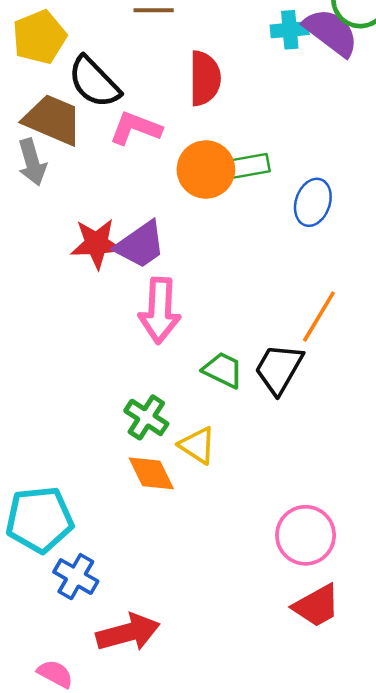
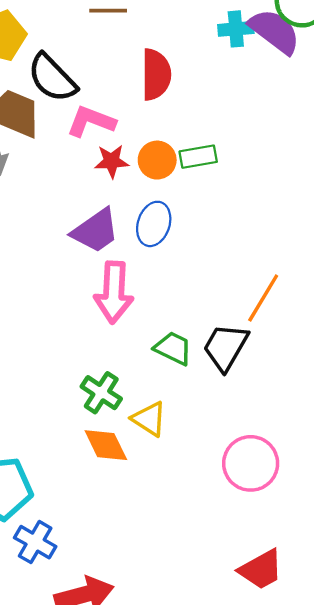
orange circle: (206, 169) -> (157, 160), size x0.7
blue ellipse: (313, 202) -> (154, 224), moved
red star: (97, 244) -> (112, 161), moved, size x0.7
pink circle: (306, 535) -> (251, 463), moved

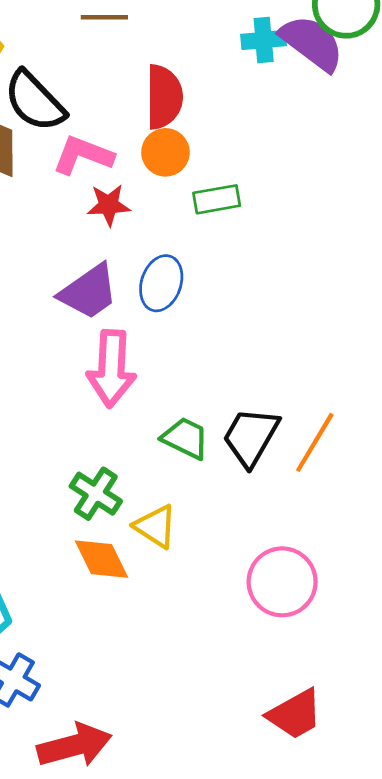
orange circle: (157, 160) -> (165, 152), moved
orange line: (263, 298) -> (315, 442), moved

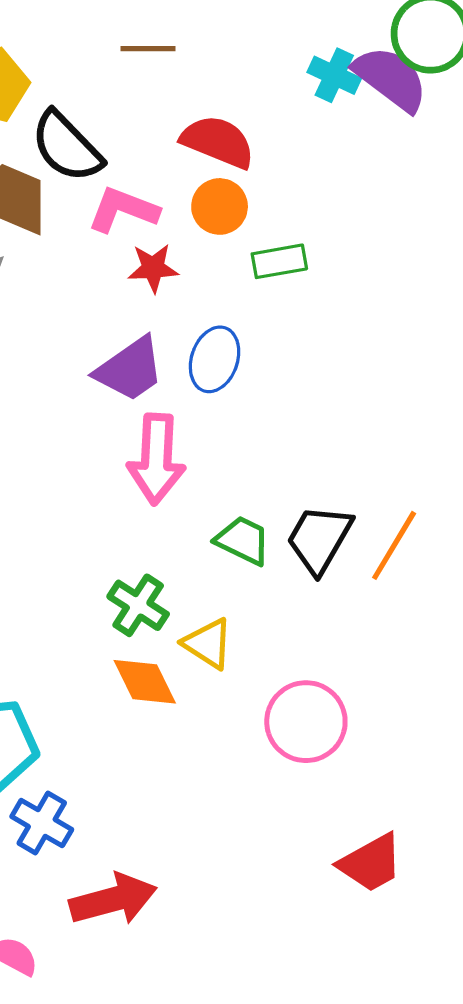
cyan cross: (264, 40) -> (334, 75), turned 30
red semicircle: (164, 97) -> (218, 142), turned -68
pink circle: (282, 582) -> (306, 722), moved

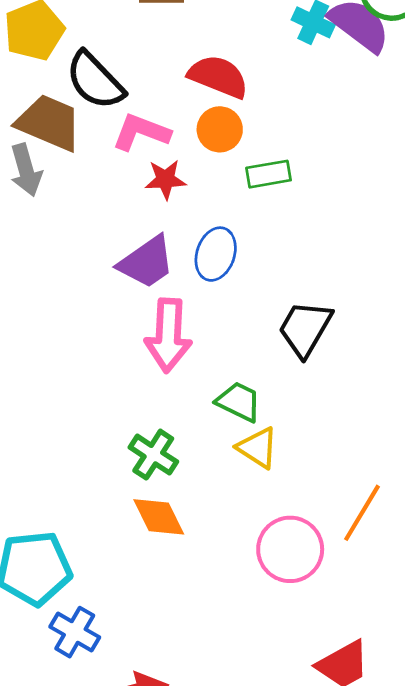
black trapezoid: (319, 539) -> (305, 329), moved
orange line: (394, 545) -> (362, 513), moved
yellow triangle: (208, 644) -> (258, 448), moved

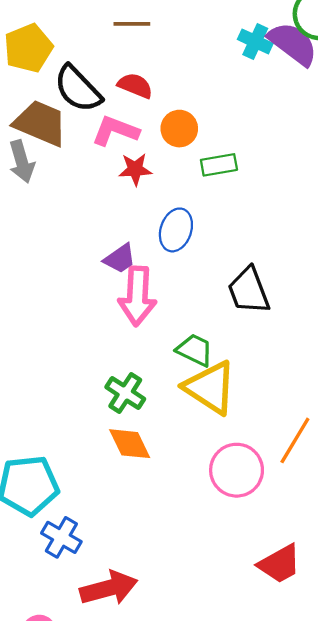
red semicircle: (218, 77) -> (135, 86), moved, size x0.7
purple trapezoid: (147, 262) -> (120, 259), moved, size x0.7
black trapezoid: (305, 329) -> (249, 291), turned -51
yellow triangle: (258, 448) -> (210, 388), size x1.6

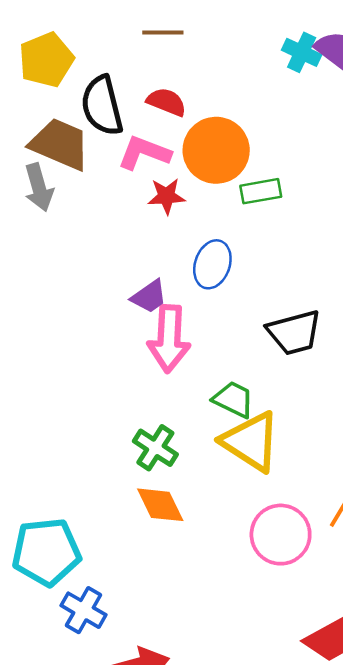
black semicircle: (78, 89) -> (102, 106), turned 30
orange circle: (179, 129) -> (216, 150), size x1.6
black trapezoid: (249, 291) -> (294, 332), turned -84

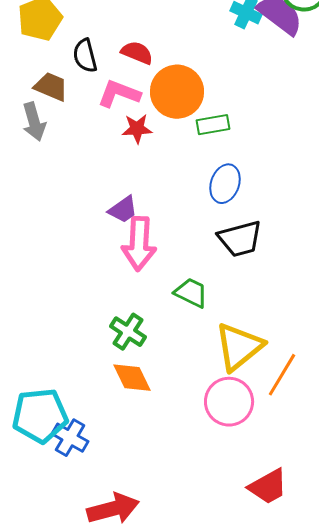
black semicircle: (102, 106) -> (85, 56), size x0.7
brown trapezoid: (60, 144) -> (51, 87), size x0.7
blue ellipse: (212, 264) -> (225, 184), moved
yellow triangle: (251, 442) -> (239, 347), moved, turned 48
blue cross: (83, 610) -> (70, 438), moved

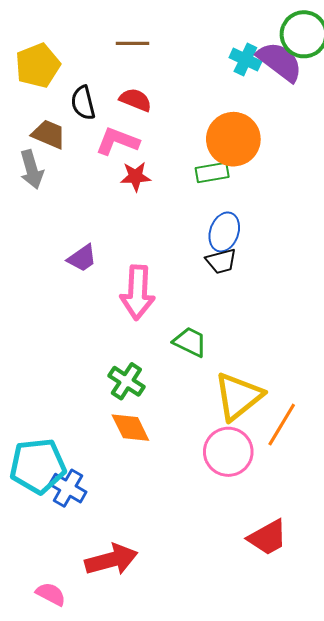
orange circle: (177, 92) -> (233, 139), moved
purple trapezoid: (123, 210) -> (82, 258), moved
black trapezoid: (240, 239) -> (221, 261), moved, size x0.7

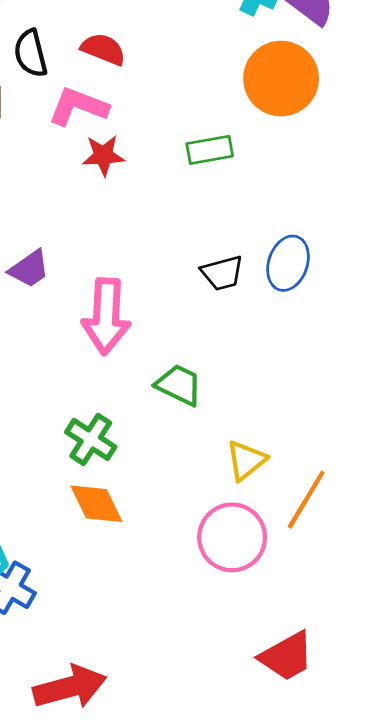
orange circle: (233, 139) -> (281, 79), moved
blue ellipse: (224, 232) -> (288, 263), moved
yellow triangle: (238, 396) -> (246, 460), size x0.6

